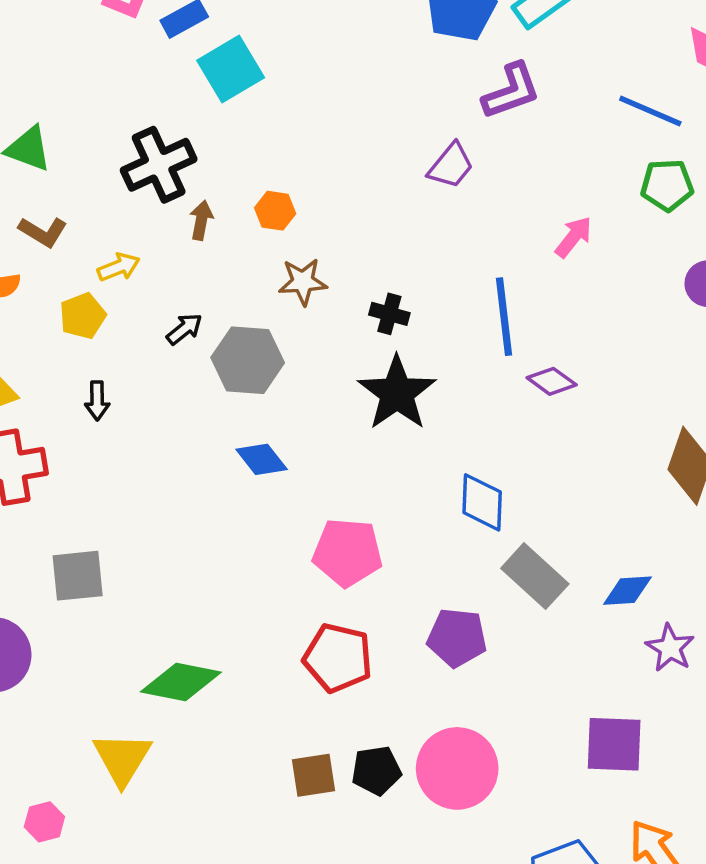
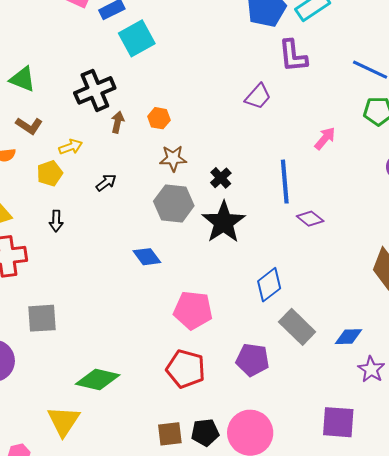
purple L-shape: (511, 91) -> (293, 56), turned 102
black cross: (389, 314) -> (221, 178), turned 30
gray hexagon: (248, 360) -> (174, 204), moved
blue diamond: (482, 502) -> (269, 285), turned 48

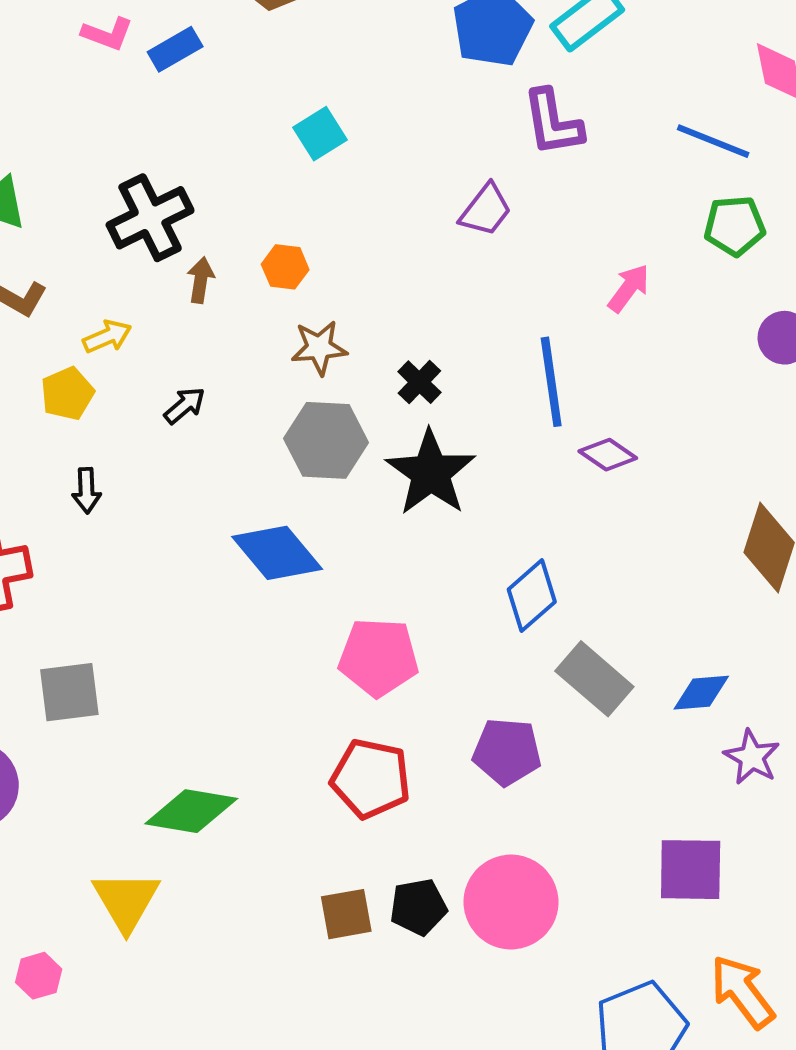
cyan square: (137, 38) -> (320, 134), moved, size x0.7
blue diamond: (147, 257) -> (277, 553), size x1.5

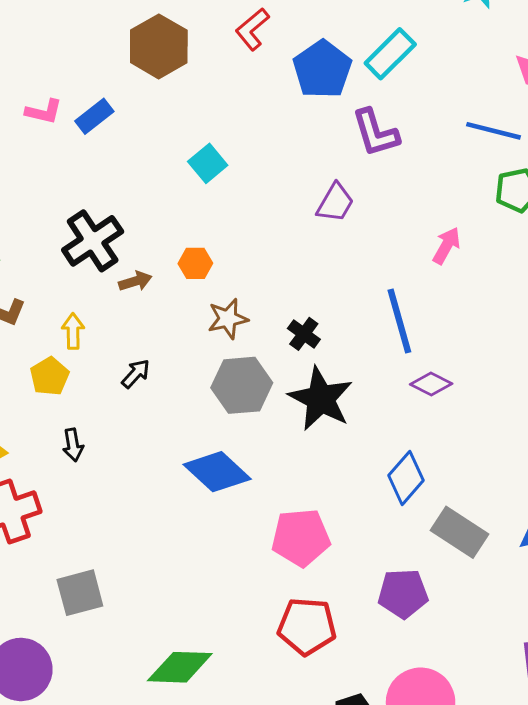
brown arrow: (201, 280) -> (135, 281), turned 72
yellow arrow: (107, 336) -> (73, 331), turned -60
purple diamond: (608, 455) -> (431, 384), moved

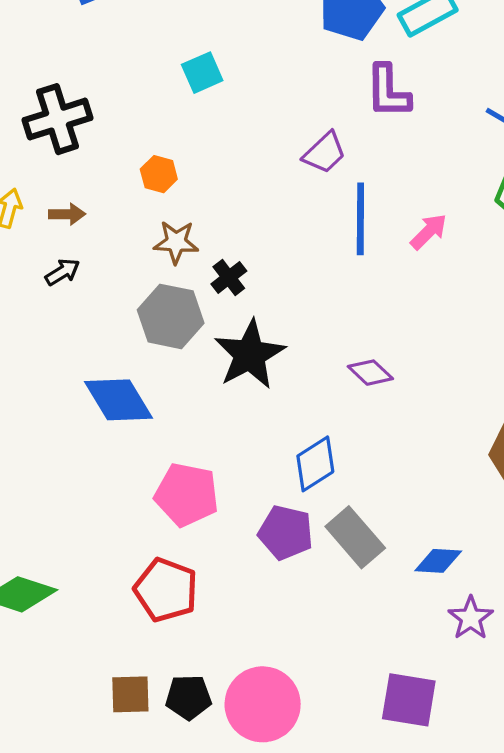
brown arrow: (135, 281) -> (67, 214), moved
blue line: (399, 321) -> (360, 219), moved
black cross: (304, 334) -> (229, 278), moved
purple pentagon: (403, 594) -> (286, 533), moved

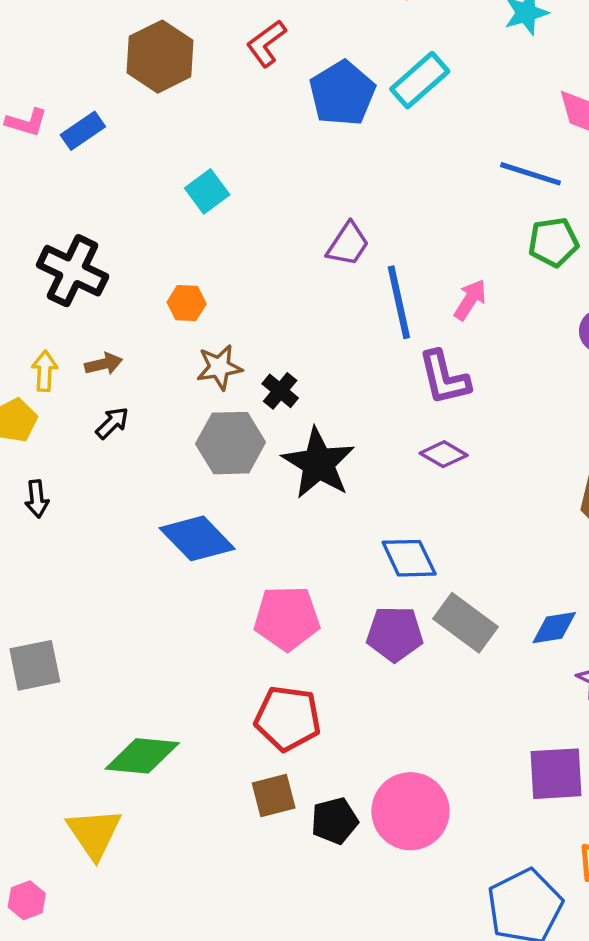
purple L-shape: (388, 91) -> (444, 378), moved
black cross: (58, 119) -> (73, 271), turned -34
blue diamond: (315, 464) -> (409, 558), turned -70
brown square: (130, 694) -> (274, 796), moved

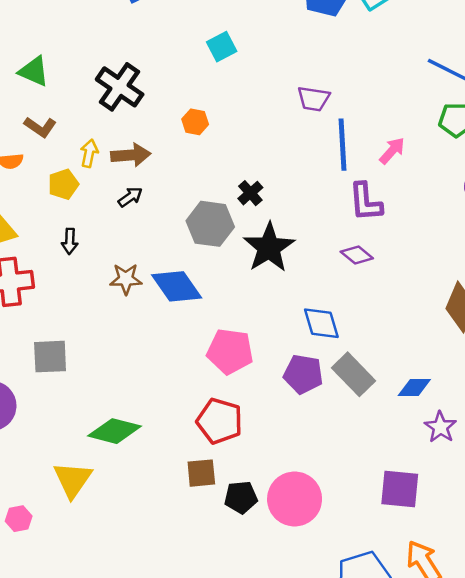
purple trapezoid: (348, 244) -> (313, 99), turned 56
brown arrow: (104, 364) -> (131, 155), size x1.5
brown star: (219, 367) -> (126, 279), moved

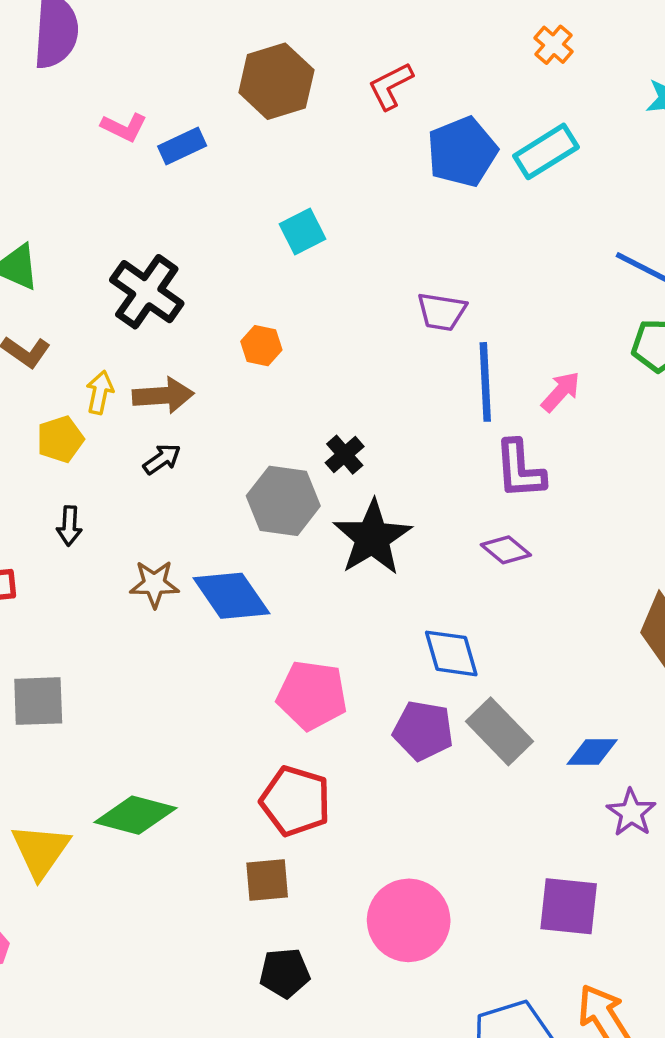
yellow triangle: (73, 480) -> (41, 851), moved
black pentagon: (241, 497) -> (285, 973), moved

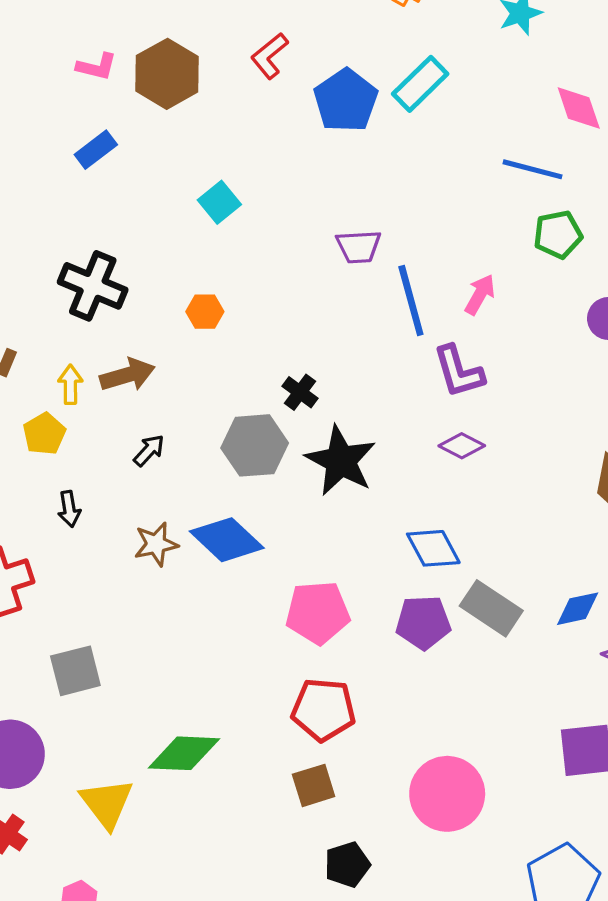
pink L-shape: (124, 127) -> (97, 67), moved
black arrow: (162, 459) -> (149, 450), moved

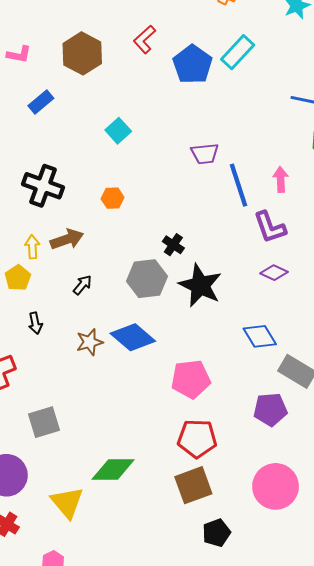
pink L-shape: (97, 67) -> (19, 54), moved
pink arrow: (480, 295) -> (281, 179), turned -30
purple pentagon: (423, 622) -> (270, 409), moved
brown square: (314, 785) -> (193, 485), size x1.4

